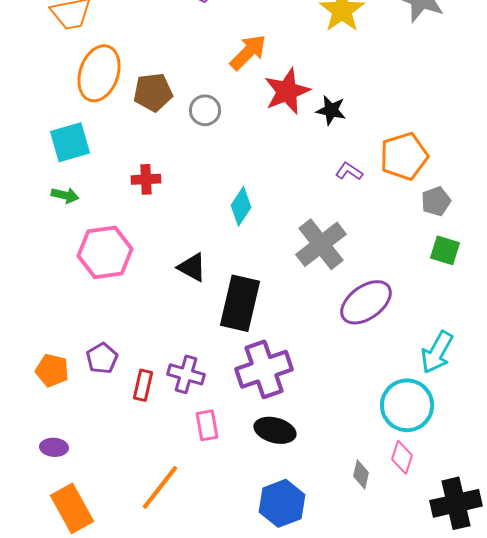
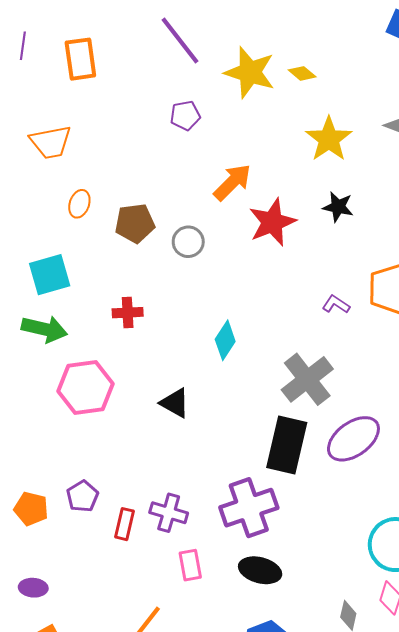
orange ellipse: (99, 73) -> (79, 204), size x0.5
black star: (331, 110) -> (338, 207), moved
green arrow: (65, 195) -> (44, 329), size x1.6
black rectangle: (240, 303) -> (287, 445), moved

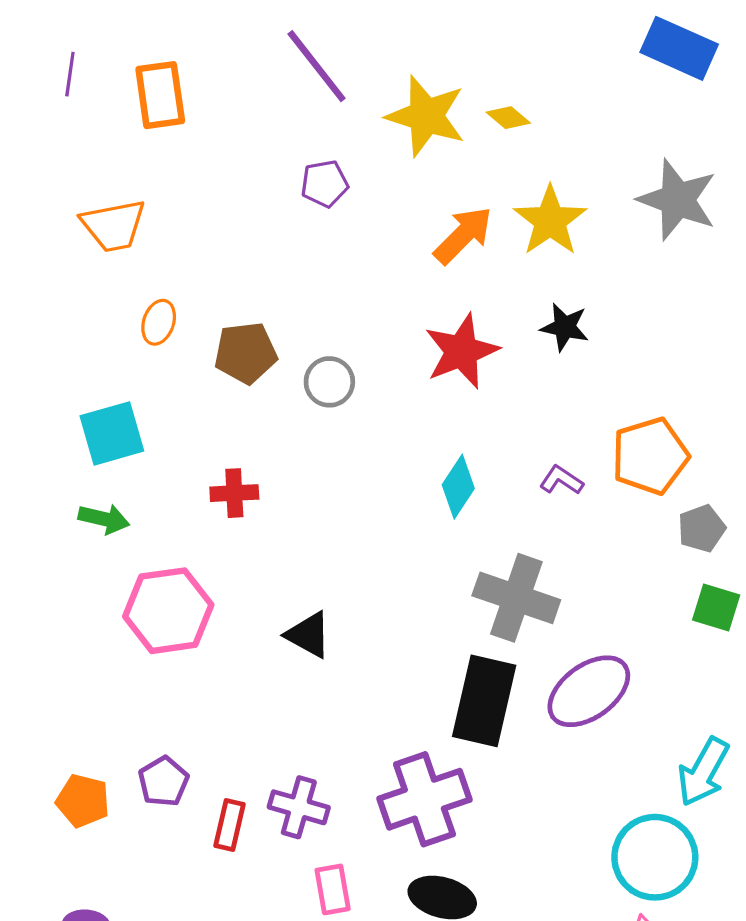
orange arrow: (232, 182) -> (463, 235), moved
green arrow: (44, 329) -> (104, 519), size x0.7
cyan diamond: (225, 340) -> (458, 487), moved
gray cross: (307, 379) -> (516, 598), turned -33

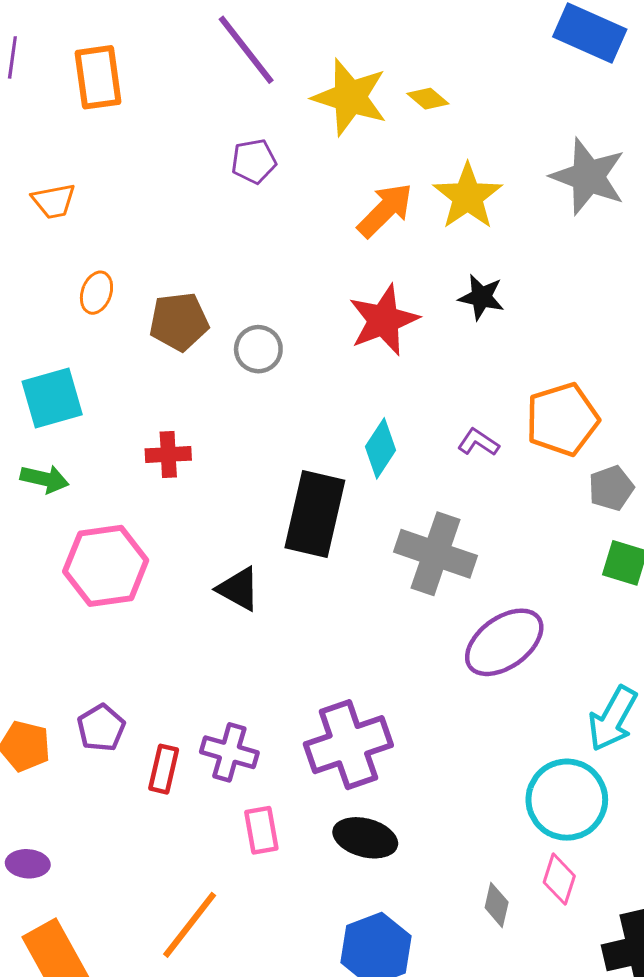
orange trapezoid: (113, 226) -> (54, 201), size x0.7
black rectangle: (484, 701) -> (315, 514), moved

